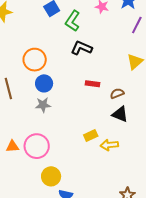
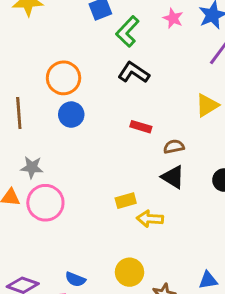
gray star: (43, 105) -> (32, 167), moved
yellow circle: (51, 176) -> (130, 272), moved

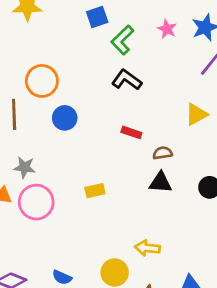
orange circle: (64, 78) -> (42, 81), moved
black triangle: (173, 177) -> (160, 182), turned -30
yellow rectangle: (126, 201) -> (95, 191), moved
yellow arrow: (150, 219) -> (147, 248), moved

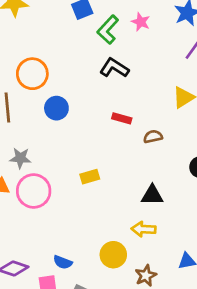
pink star: (167, 29) -> (141, 22), moved
black triangle: (160, 182) -> (152, 195), moved

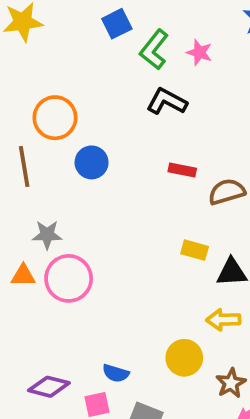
pink star: (141, 22) -> (199, 52), moved
brown semicircle: (153, 137) -> (227, 192), size x1.4
yellow rectangle: (90, 177) -> (195, 250), moved, turned 36

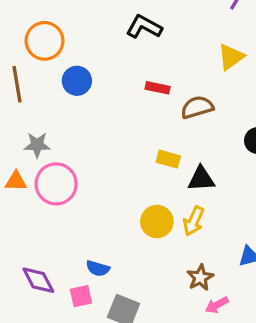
yellow arrow: (223, 320) -> (194, 221), turned -64
yellow circle: (184, 358) -> (157, 222), moved
purple diamond: (49, 387) -> (38, 280), turned 48

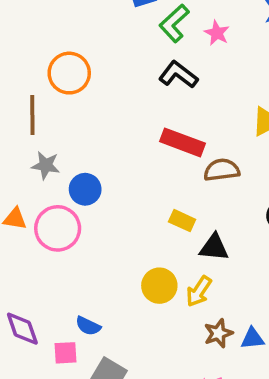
blue circle: (77, 81) -> (85, 189), moved
red rectangle: (158, 88) -> (182, 142), size x1.6
gray star: (37, 145) -> (46, 165), moved
brown star: (200, 278) -> (218, 333), moved

